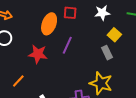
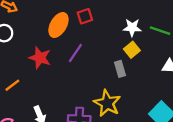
red square: (70, 13) -> (85, 16), turned -32
white star: (102, 13) -> (132, 28), moved

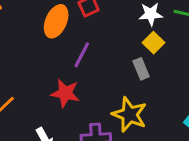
red star: (40, 58) -> (65, 93), moved

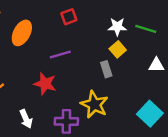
orange ellipse: (56, 21) -> (22, 33), moved
purple line: (82, 55) -> (60, 55), turned 42

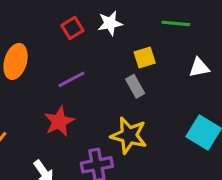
white star: (117, 27) -> (110, 23), moved
yellow square: (118, 49) -> (145, 57), turned 35
red star: (45, 84) -> (59, 121), turned -30

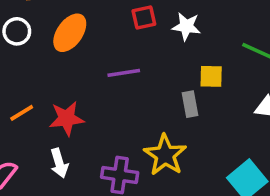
red star: (59, 121) -> (67, 118), moved

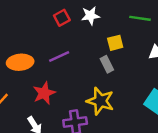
orange ellipse: (70, 33) -> (20, 62), moved, turned 65
red star: (67, 118) -> (44, 93), moved

